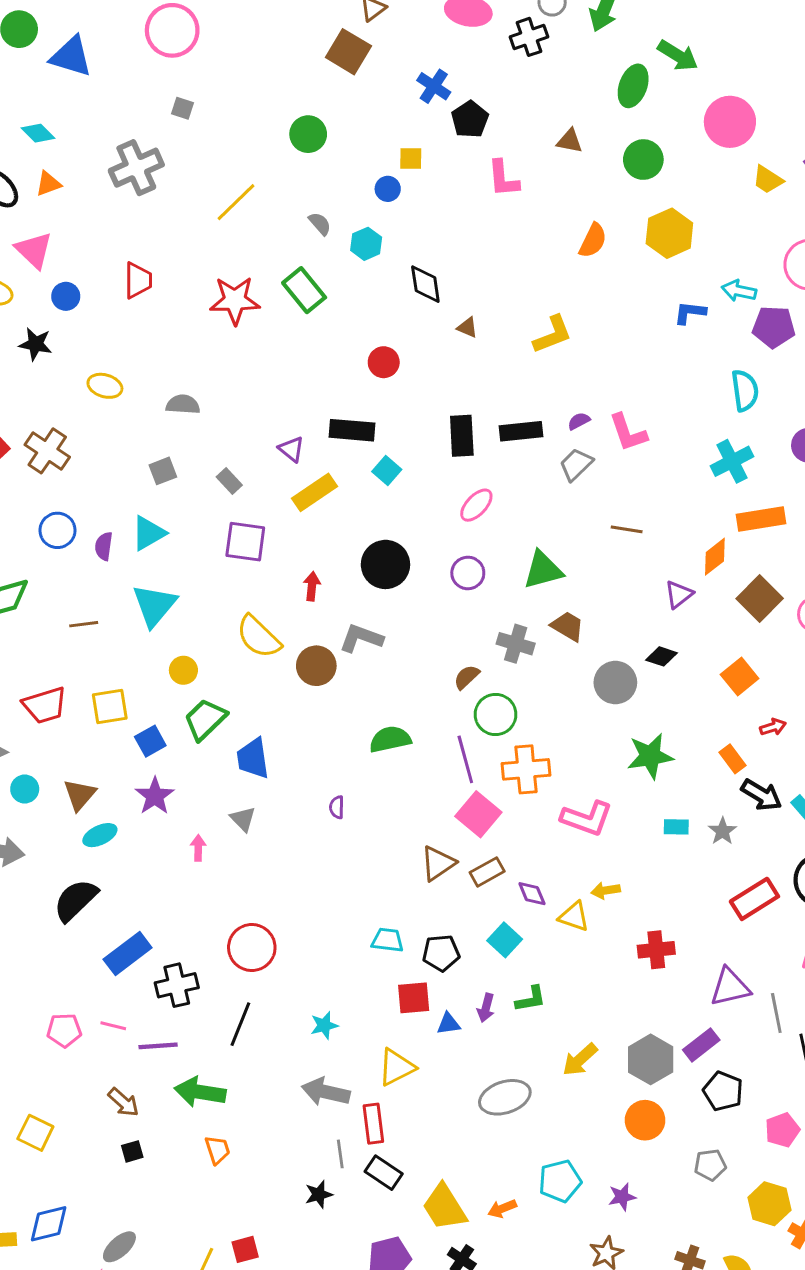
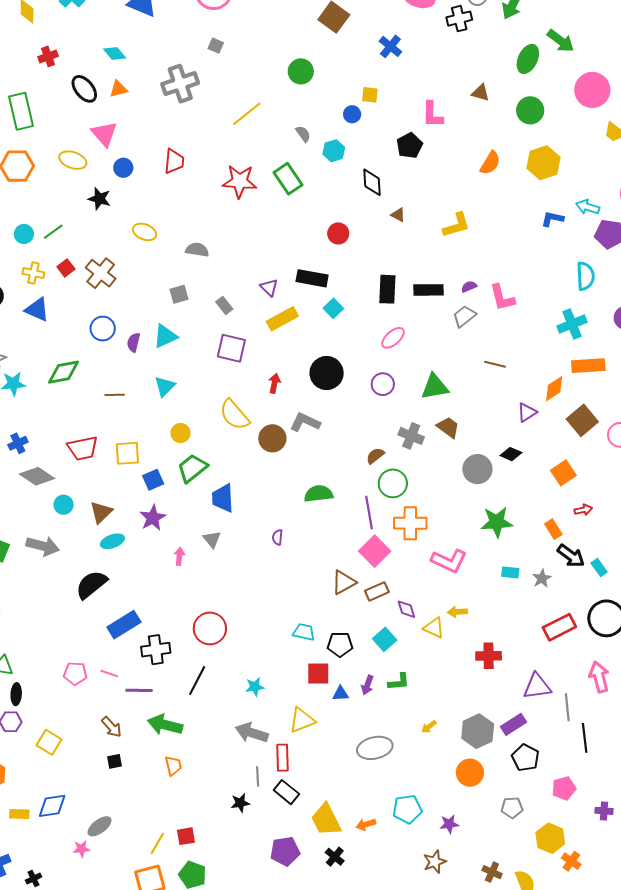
black pentagon: (470, 119) -> (409, 146), moved
cyan triangle: (154, 605) -> (165, 386), size x0.7
yellow arrow: (580, 1060) -> (429, 727), size x0.6

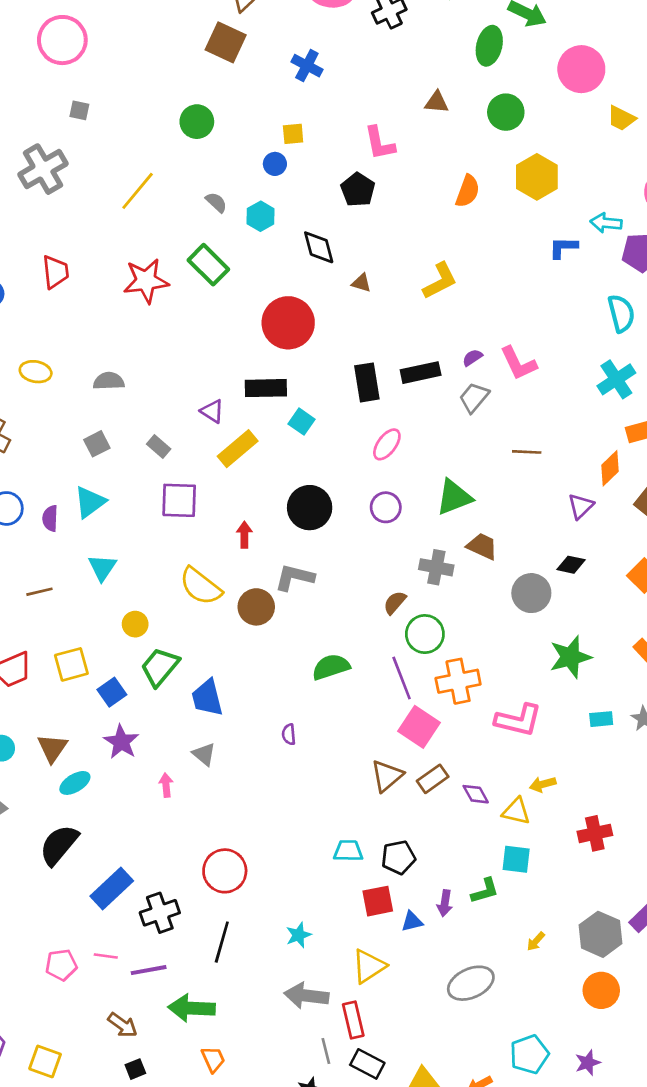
red circle: (338, 233) -> (288, 323), size x1.8
cyan square: (385, 639) -> (516, 859), moved, turned -30

